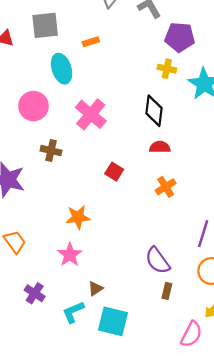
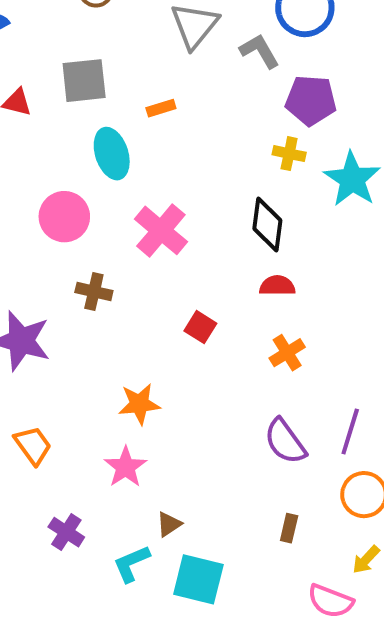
purple semicircle: (157, 261) -> (285, 441), moved
pink semicircle: (191, 334) -> (330, 601), turned 84

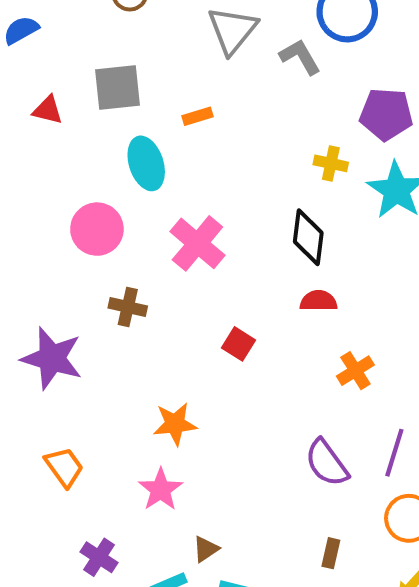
purple pentagon: (311, 100) -> (386, 114), moved
orange cross: (287, 353) -> (355, 371), moved

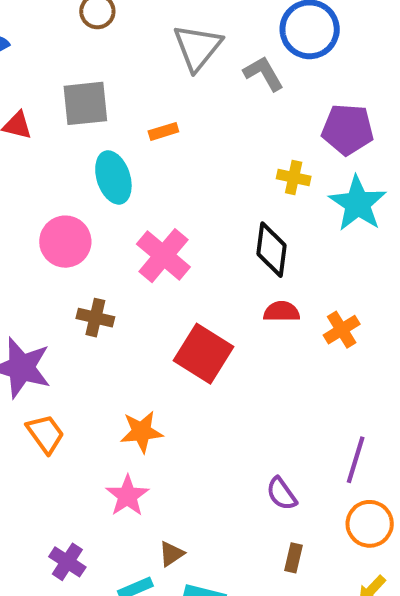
red square: (239, 344) -> (203, 354), size x1.8
orange cross: (355, 371) -> (342, 330), moved
purple semicircle: (327, 463) -> (282, 494), moved, size x0.7
orange trapezoid: (64, 467) -> (45, 434), moved

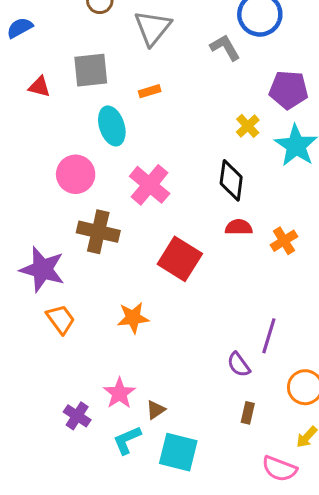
gray triangle: (197, 47) -> (153, 28), moved
yellow cross: (294, 177) -> (248, 126), turned 35
brown cross: (95, 318) -> (98, 232), size x1.5
purple line: (356, 460) -> (269, 336), moved
pink star: (127, 496) -> (119, 393), moved

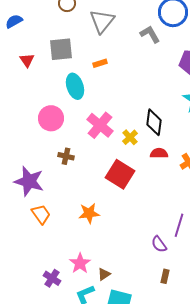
red triangle: (39, 87) -> (27, 60), turned 42
yellow cross: (248, 126) -> (130, 137), moved
brown cross: (98, 232) -> (66, 156), size x0.6

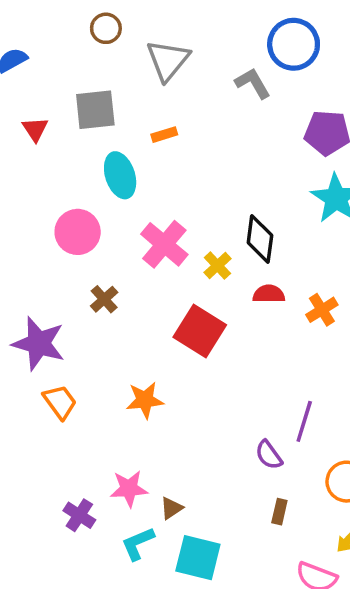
brown cross: (66, 156) -> (104, 299), turned 35
pink star: (80, 263) -> (129, 489), turned 30

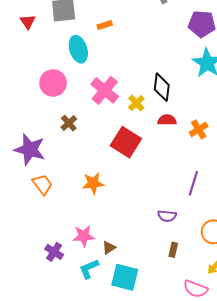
purple line: (304, 421) -> (193, 183), moved
purple semicircle: (269, 455) -> (167, 216), turned -48

